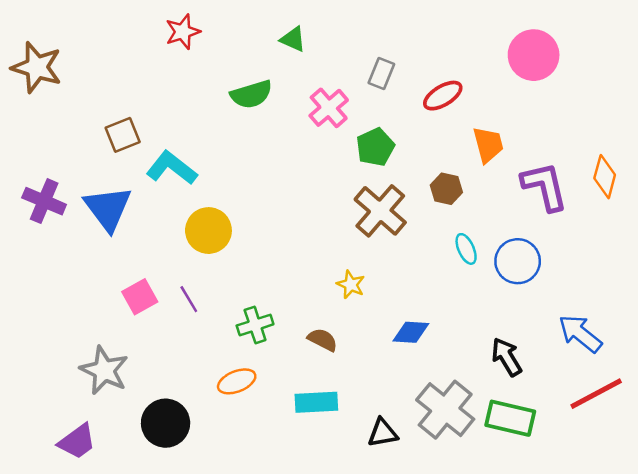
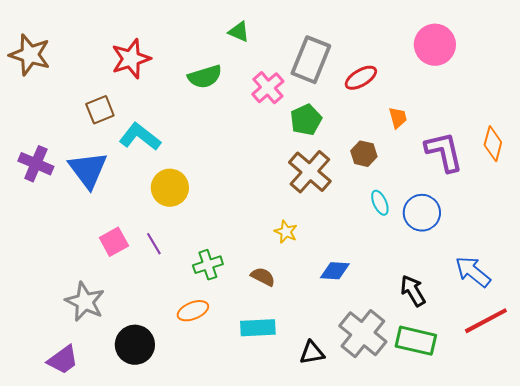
red star: (183, 32) -> (131, 59), moved, size x1.4
gray rectangle: (381, 73) -> (311, 60), size x1.8
orange trapezoid: (488, 145) -> (398, 118), size x0.7

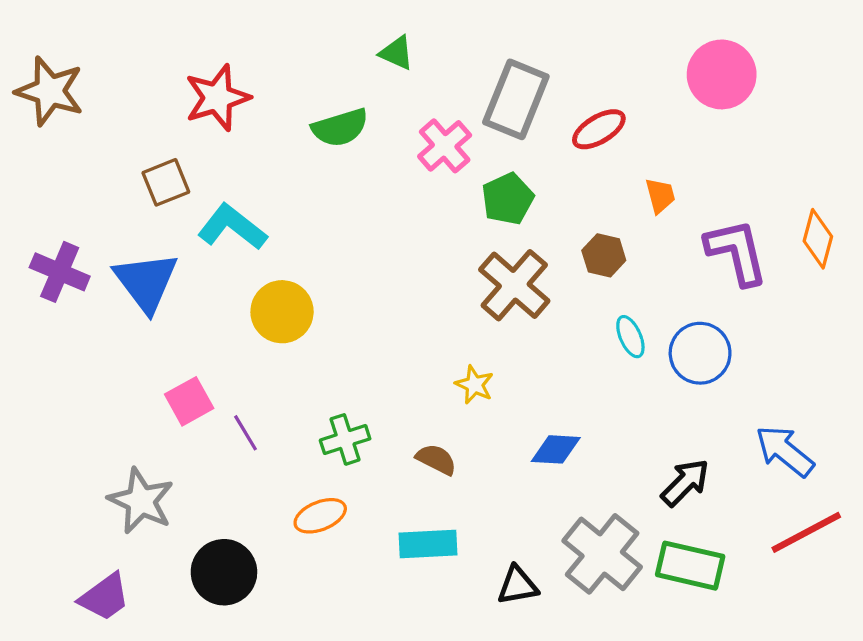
purple line: (154, 244) -> (246, 433), moved
black arrow: (413, 291) -> (685, 483), turned 76

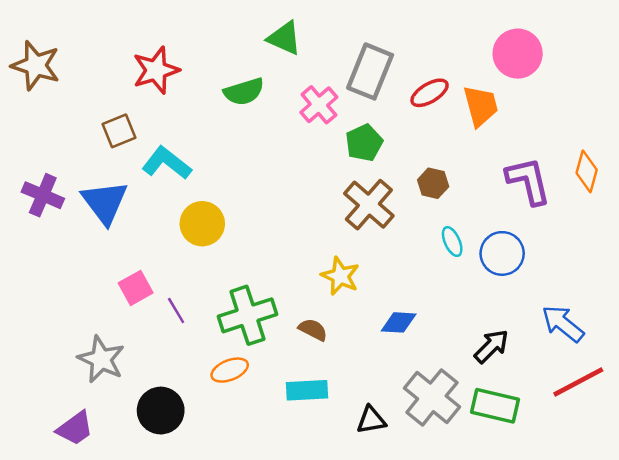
green triangle: (396, 53) -> (284, 38), size x1.4
orange trapezoid: (660, 196) -> (481, 106), moved, size x1.6
yellow star: (474, 385) -> (340, 276), size x1.4
green cross: (345, 439) -> (247, 315), size x1.6

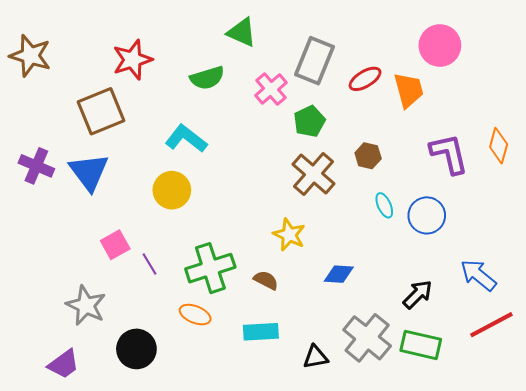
brown square: (119, 131) -> (101, 111), size x1.6
cyan L-shape: (167, 163) -> (186, 139), moved
orange ellipse: (230, 370) -> (195, 315), turned 44

